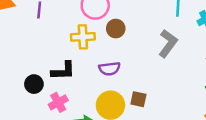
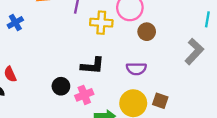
yellow cross: (83, 37) -> (101, 23), moved
black circle: (34, 84) -> (61, 86), moved

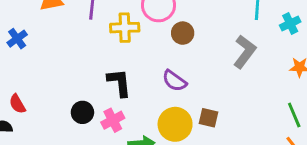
black L-shape: (93, 66) -> (119, 83), turned -95
purple semicircle: (136, 69) -> (174, 81), turned 42

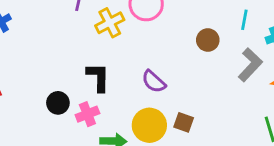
yellow cross: (125, 28) -> (110, 23), turned -32
brown circle: (183, 33) -> (208, 40), moved
gray L-shape: (245, 52) -> (250, 65), moved

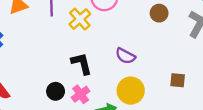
brown square: (184, 122) -> (178, 80), moved

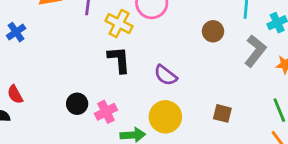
yellow cross: (80, 19) -> (119, 24), turned -30
black L-shape: (82, 64) -> (119, 60), moved

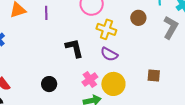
yellow cross: (119, 24) -> (106, 29), moved
pink cross: (106, 112) -> (90, 80), moved

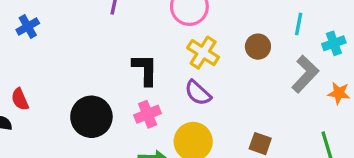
pink cross: (90, 80) -> (148, 114), moved
black circle: (49, 84) -> (91, 117), size x1.6

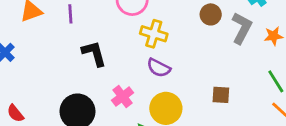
brown circle: (258, 47) -> (211, 14), moved
black L-shape: (145, 70) -> (94, 53), moved

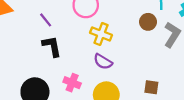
purple line: (70, 14) -> (46, 20), moved, turned -40
pink cross: (123, 97) -> (72, 83), turned -35

